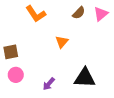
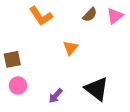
black triangle: (85, 78) -> (97, 89), turned 35

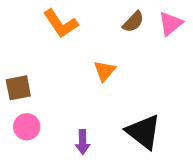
purple arrow: (56, 96) -> (83, 142), turned -42

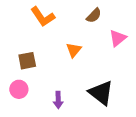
pink triangle: (171, 24) -> (118, 38), moved
brown square: (18, 88) -> (27, 61), moved

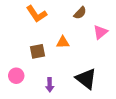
orange triangle: (74, 50) -> (63, 42), turned 48
brown square: (27, 61) -> (37, 51), moved

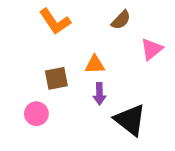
pink circle: (16, 76) -> (36, 114), moved
purple arrow: (50, 85) -> (99, 94), moved

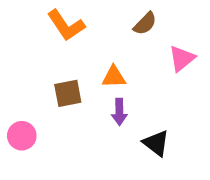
pink circle: (36, 114) -> (22, 136), moved
black triangle: (130, 120) -> (156, 143), size x0.7

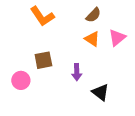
orange triangle: (114, 77) -> (92, 39), moved, turned 35
pink circle: (22, 136) -> (21, 80), moved

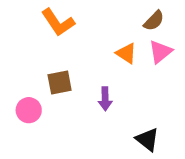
brown semicircle: (93, 15) -> (154, 21), moved
black triangle: (100, 92) -> (147, 139), moved

